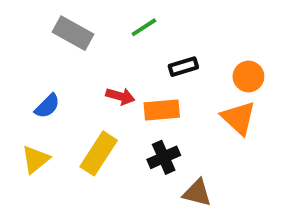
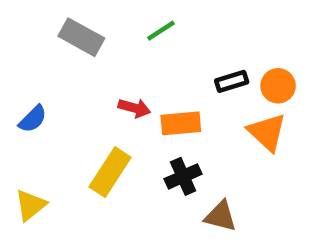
black rectangle: (183, 67) -> (232, 81), moved
blue semicircle: (47, 106) -> (33, 119), moved
yellow triangle: (35, 159) -> (31, 205), moved

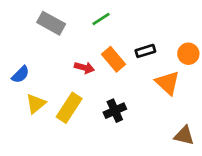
orange circle: (278, 86) -> (188, 54), moved
orange rectangle: (181, 123) -> (113, 59), moved, turned 55
yellow triangle: (31, 205) -> (36, 104), moved
brown triangle: (221, 216) -> (184, 136), moved

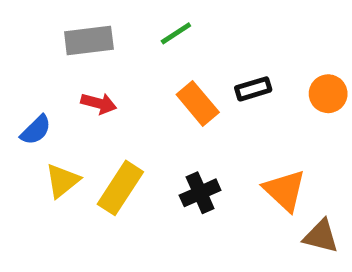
gray rectangle: (51, 23) -> (89, 41), turned -36
red arrow: (84, 68) -> (99, 103), moved
orange triangle: (168, 83) -> (285, 190), moved

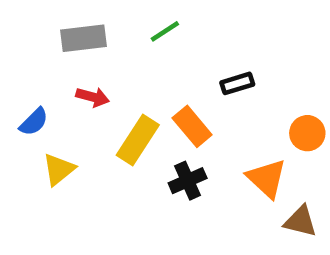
orange circle: (328, 94) -> (307, 133), moved
orange rectangle: (198, 103) -> (192, 126), moved
yellow rectangle: (120, 188) -> (138, 140), moved

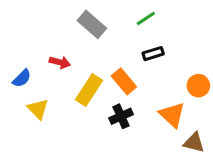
green line: (165, 31) -> (146, 19), moved
gray rectangle: (84, 38) -> (92, 24), moved, turned 48
yellow triangle: (59, 169) -> (38, 109), turned -35

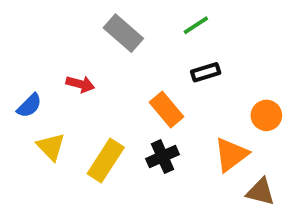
yellow rectangle: (89, 90) -> (106, 160), moved
orange triangle: (172, 115) -> (231, 155), turned 40

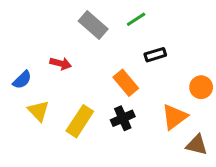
green line: (196, 25) -> (136, 19), moved

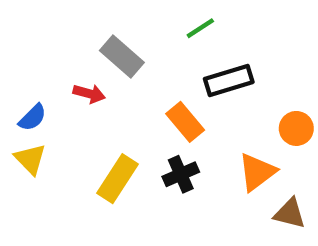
gray rectangle: (93, 25) -> (122, 57), moved
black rectangle: (155, 55) -> (229, 80), size x1.5
yellow triangle: (38, 111) -> (30, 159), moved

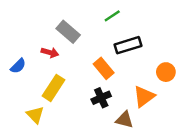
yellow triangle: (30, 159) -> (35, 115), moved
yellow rectangle: (118, 179) -> (54, 88), moved
brown triangle: (290, 213) -> (124, 120), moved

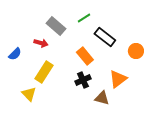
green line: (112, 16) -> (84, 18), moved
black rectangle: (128, 45) -> (105, 37), turned 55
orange circle: (166, 72) -> (136, 51), moved

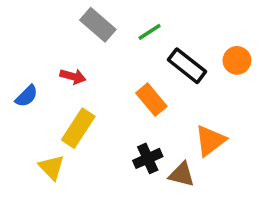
gray rectangle: (56, 26) -> (98, 25), moved
orange circle: (136, 51) -> (237, 60), moved
black cross: (83, 80) -> (148, 158), moved

